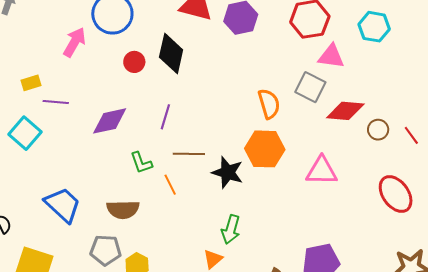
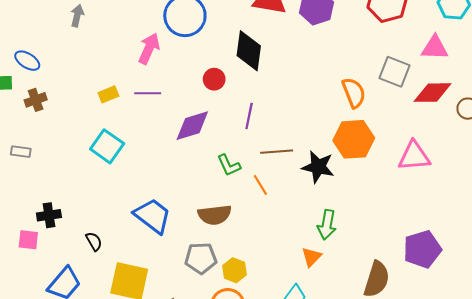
pink triangle: (331, 56) -> (435, 48), moved
red circle: (134, 62) -> (214, 79), moved
purple line: (56, 102) -> (148, 93), moved

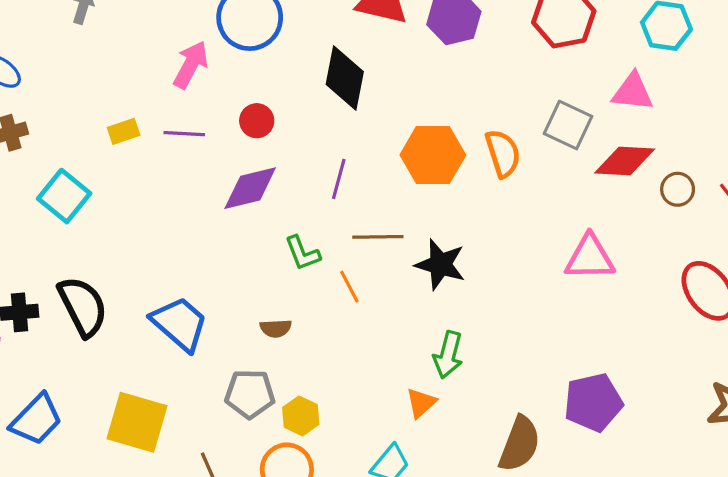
red circle: (214, 79) -> (257, 121), moved
orange hexagon: (354, 139) -> (433, 155), moved
cyan square: (107, 146) -> (64, 196), moved
brown semicircle: (215, 215) -> (276, 328), size x0.6
black semicircle: (94, 241) -> (83, 306), moved, size x2.0

